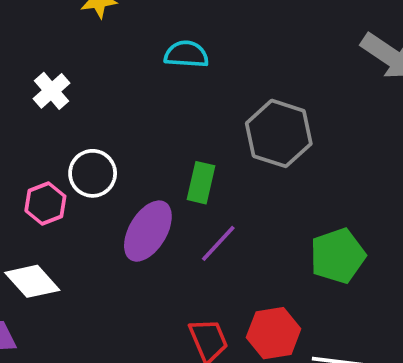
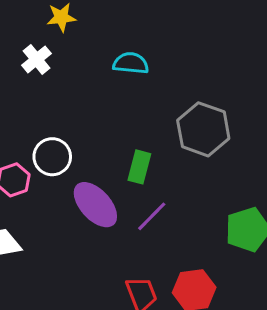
white cross: (51, 91) -> (37, 59), moved
purple ellipse: (148, 231) -> (95, 205), turned -75

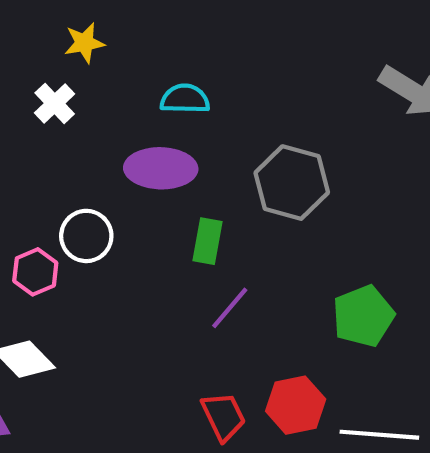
purple ellipse: (95, 205) -> (161, 168), moved, turned -42

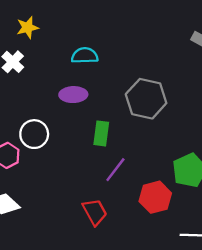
purple ellipse: (161, 168) -> (73, 95), size x0.7
red hexagon: (296, 405) -> (155, 197), moved
red trapezoid: (223, 416) -> (95, 212), moved

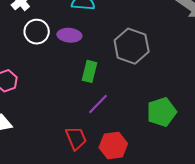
white circle: (34, 134) -> (37, 32), moved
red hexagon: (155, 197) -> (113, 146), moved

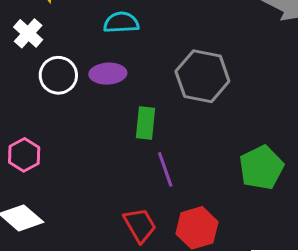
purple line: (98, 104) -> (165, 169), turned -55

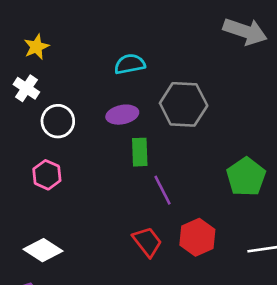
cyan semicircle: (121, 23) -> (130, 64), moved
purple ellipse: (108, 74) -> (122, 115), moved
pink hexagon: (24, 155) -> (47, 175), moved

